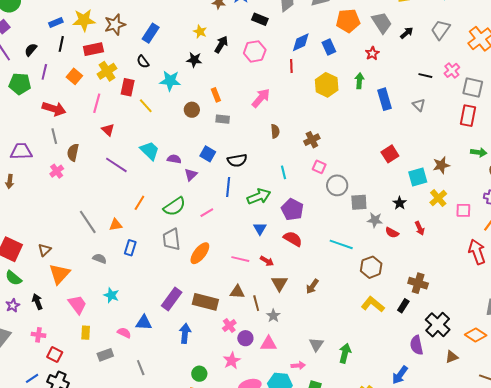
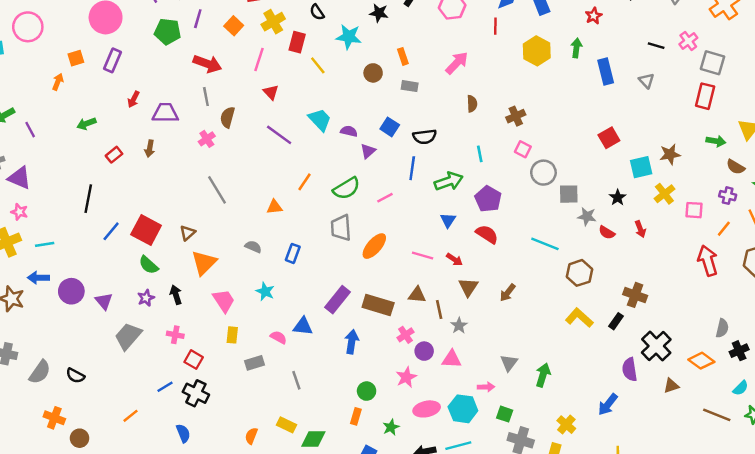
gray line: (88, 222) -> (217, 190), moved
blue rectangle: (130, 248) -> (293, 253), moved

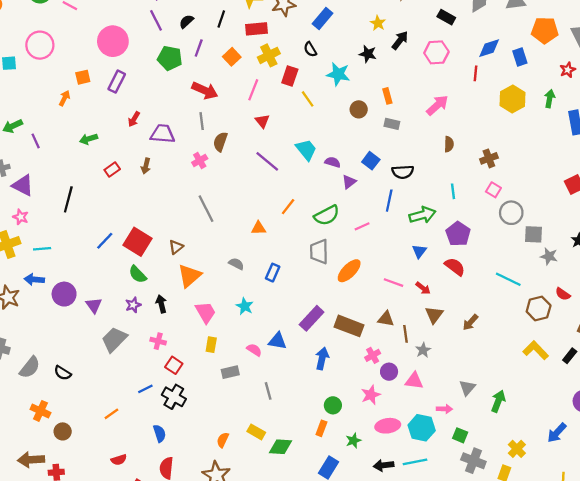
black line: (88, 199) -> (68, 199), moved
red semicircle: (607, 233) -> (563, 294), moved

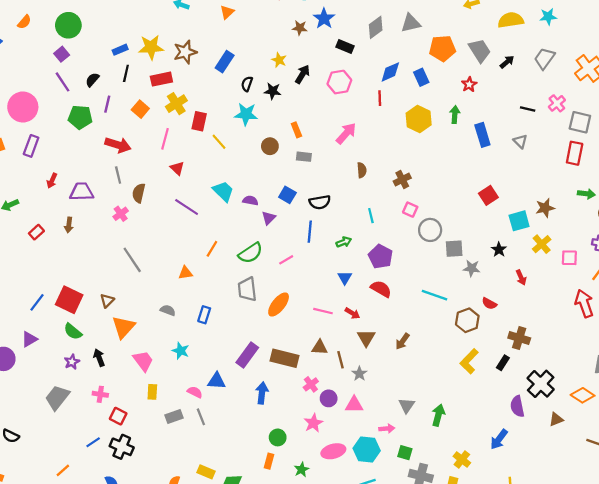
black semicircle: (310, 49) -> (247, 84), moved, turned 56
green arrow: (422, 215) -> (344, 242), size x0.6
purple triangle: (94, 305) -> (29, 339), moved, turned 42
yellow L-shape: (536, 350) -> (469, 361), turned -85
gray line: (268, 391) -> (201, 417), moved

